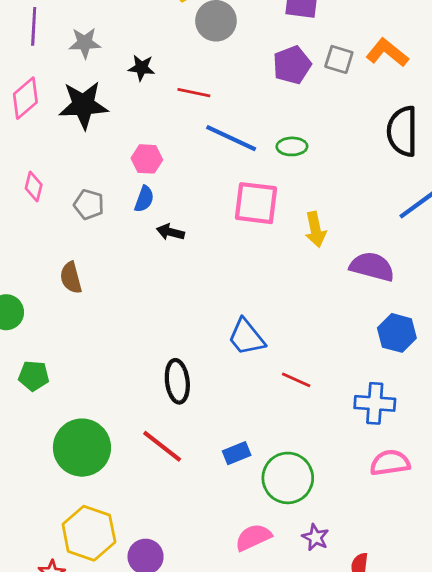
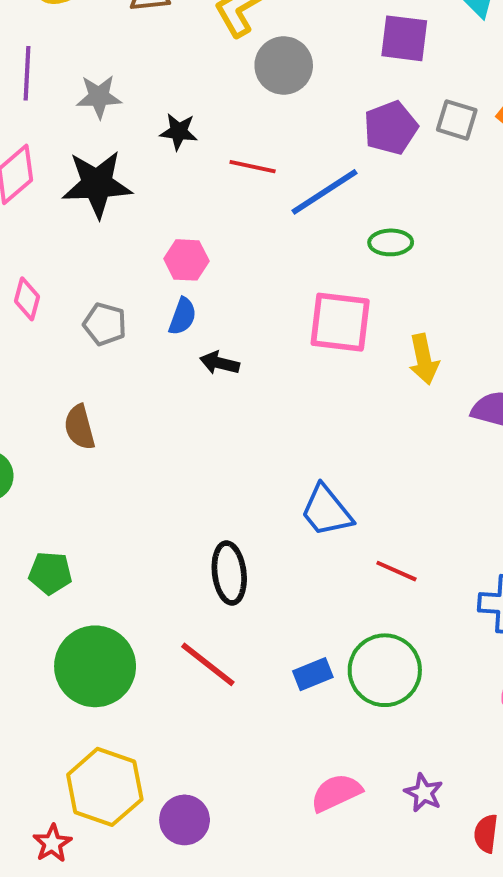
blue line: (231, 138) -> (325, 192), moved, turned -58
green pentagon: (34, 376) -> (50, 573), moved
green circle: (288, 478) -> (385, 670), moved

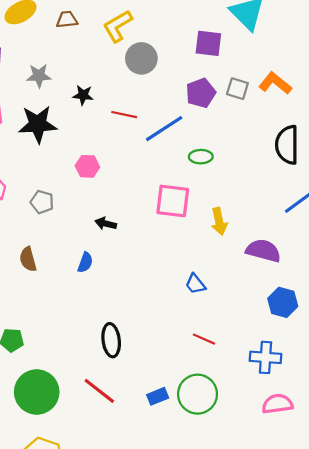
blue semicircle: (183, 316) -> (85, 262), moved
blue trapezoid: (326, 511) -> (195, 284), moved, size x0.7

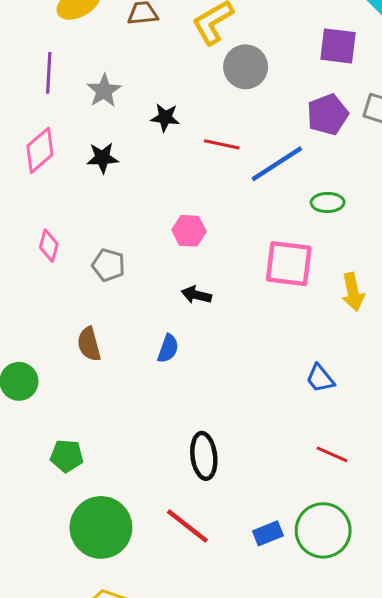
gray star: (39, 76) -> (104, 91), turned -30
black star: (38, 124) -> (102, 158), size x0.6
pink hexagon: (87, 166) -> (189, 231), moved

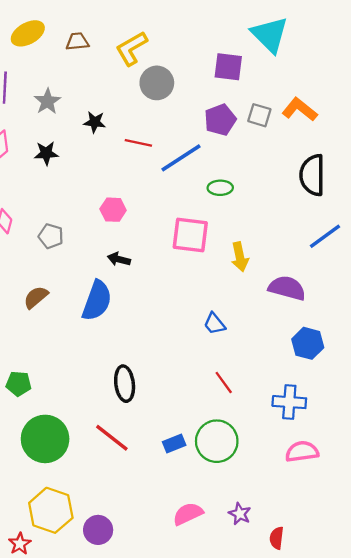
brown semicircle: (89, 344) -> (36, 297), turned 65
blue semicircle: (168, 349) -> (97, 301), size x1.8
red line: (332, 454) -> (224, 382), turned 30

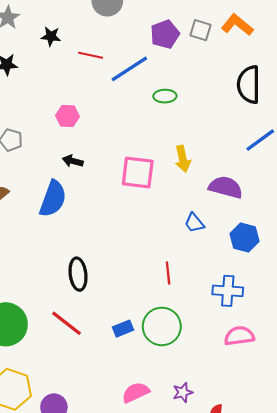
pink square: (190, 235) -> (138, 173), moved
blue trapezoid: (214, 324) -> (194, 223), moved
red line: (224, 382) -> (168, 273), turned 30
purple star: (240, 514) -> (183, 392), turned 30

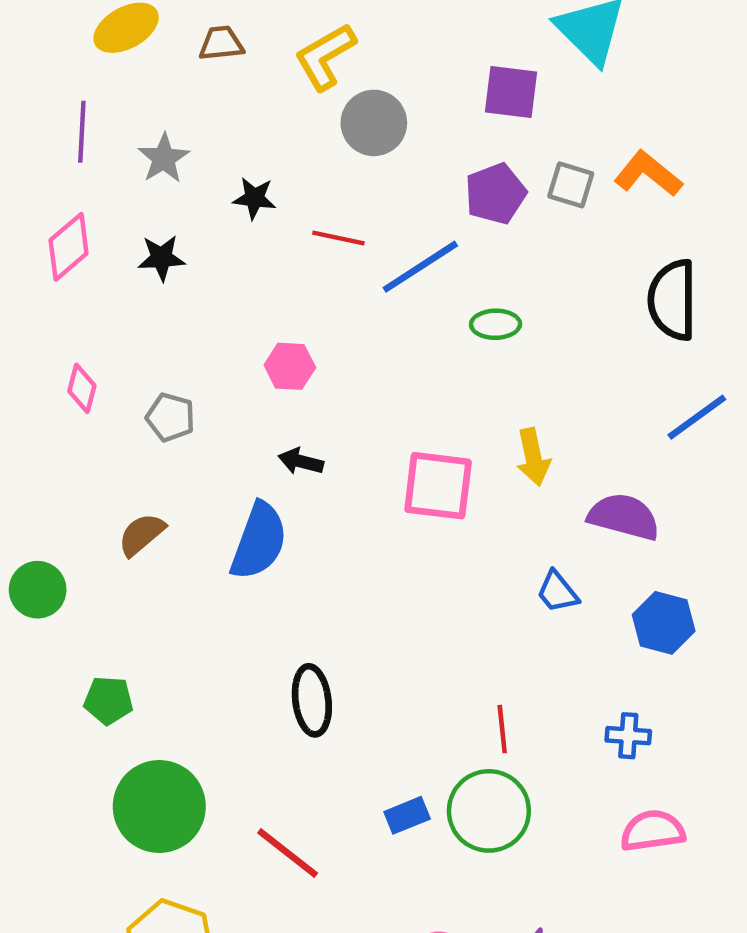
red line: (168, 273) -> (502, 729), moved
blue cross: (228, 291) -> (628, 736), size x0.7
red line: (66, 323) -> (288, 853), moved

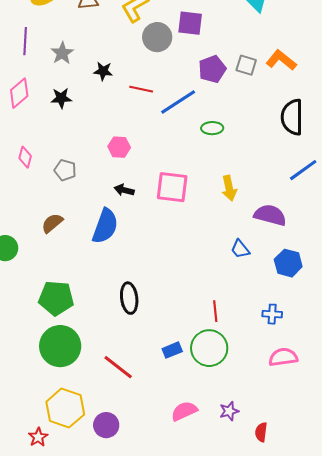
purple square: (511, 92) -> (190, 23), moved
pink square: (438, 486) -> (172, 187), moved
green pentagon: (108, 700) -> (56, 298), moved, size x1.6

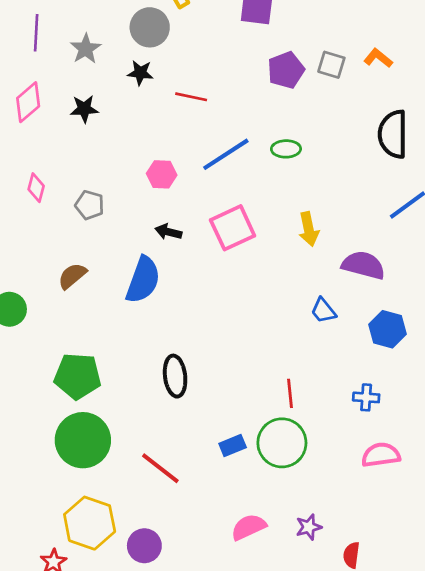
gray circle: (157, 37) -> (150, 27), moved
orange L-shape: (281, 60) -> (378, 58), size x0.7
blue line: (178, 102) -> (226, 154), moved
pink square: (172, 187) -> (233, 228), turned -32

